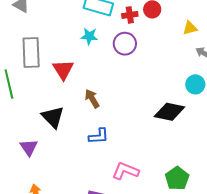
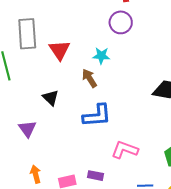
cyan star: (89, 36) -> (101, 56), moved
black triangle: (53, 117) -> (51, 98), size x0.7
blue L-shape: (99, 136) -> (97, 116), size x1.4

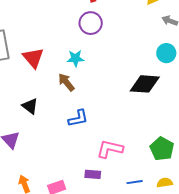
blue L-shape: (97, 116) -> (78, 118), size x0.7
purple rectangle: (96, 176) -> (93, 174), moved

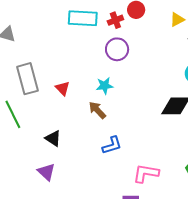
red triangle: (33, 58) -> (62, 88), size x0.7
black triangle: (30, 106) -> (53, 138), moved

